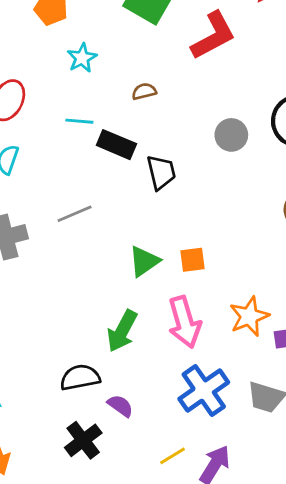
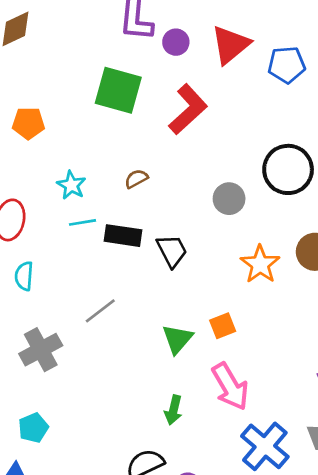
cyan star: (82, 58) -> (71, 185), moved
orange star: (249, 316) -> (260, 264), moved
green arrow: (122, 331) -> (173, 410), size x0.7

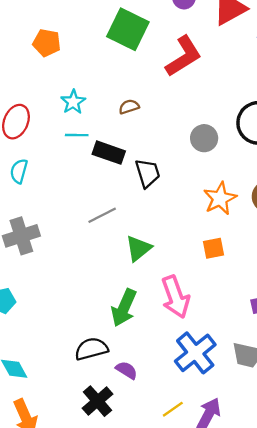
gray line: (100, 311) -> (102, 215), moved
orange square: (223, 326) -> (213, 248), moved
green arrow: (173, 410) -> (124, 308), size x1.5

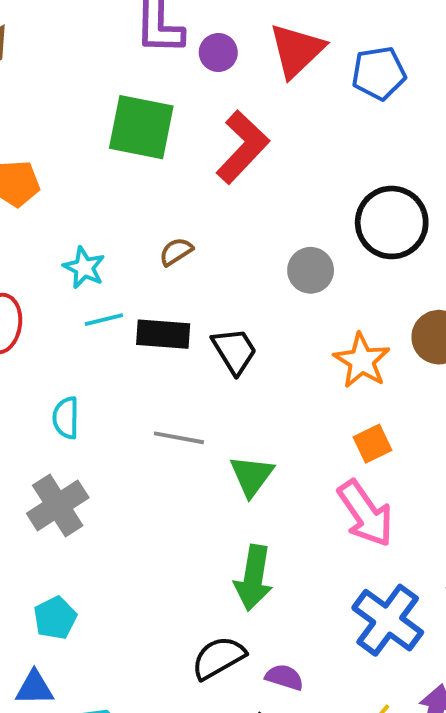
cyan semicircle: (19, 171) -> (66, 418), moved
gray line: (102, 215) -> (179, 438), turned 52
pink arrow: (175, 297) -> (365, 513), moved

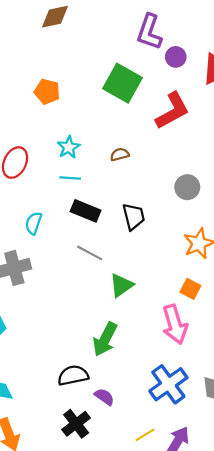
black rectangle: (163, 334) -> (86, 211), moved
orange square: (372, 444) -> (190, 289), turned 36

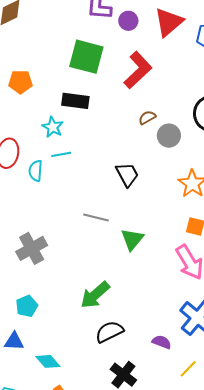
brown semicircle: (120, 154) -> (147, 117), moved
black rectangle: (86, 211) -> (75, 101), moved
cyan semicircle: (33, 223) -> (36, 171), moved
green arrow: (105, 339) -> (95, 295), moved, turned 36
purple semicircle: (104, 397) -> (162, 342), moved

